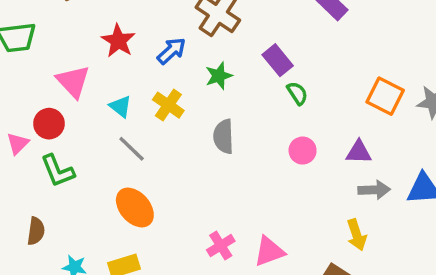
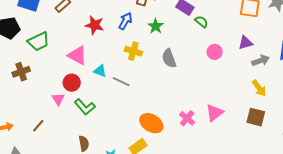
cyan triangle: (120, 106) -> (100, 71), moved
orange ellipse: (135, 208) -> (151, 123), moved

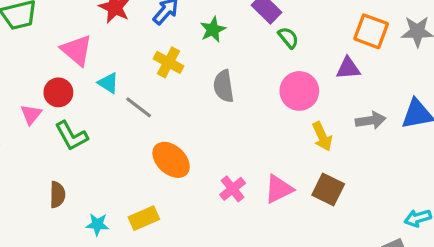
purple triangle: (245, 43) -> (348, 68), moved
pink circle: (215, 52) -> (299, 91), size x1.5
yellow arrow: (259, 88) -> (322, 136), moved
brown square: (256, 117) -> (328, 190), moved
orange ellipse: (151, 123) -> (171, 160), moved

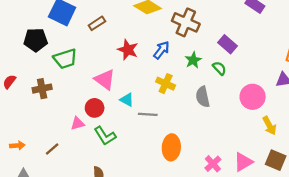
green semicircle: (288, 38) -> (219, 68), moved
gray line: (139, 107) -> (148, 114), turned -30
pink triangle: (31, 114) -> (78, 123), turned 40
orange ellipse: (171, 160) -> (171, 147), turned 55

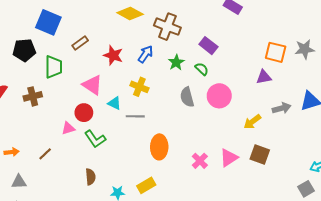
brown rectangle: (97, 23) -> (80, 43), moved
green trapezoid: (65, 59) -> (54, 67), turned -70
yellow cross: (166, 84) -> (139, 87), moved
pink circle: (253, 97) -> (219, 96), moved
yellow arrow: (269, 126) -> (252, 122), turned 84

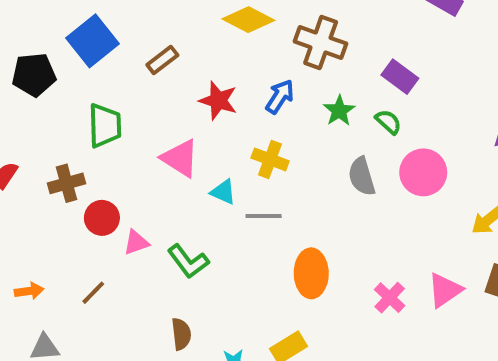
blue square: (48, 22) -> (93, 41), turned 30
brown rectangle: (80, 43) -> (162, 60), moved
black pentagon: (24, 50) -> (34, 75), moved
red circle: (84, 113) -> (102, 218), moved

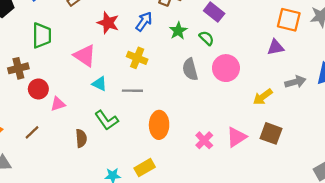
cyan triangle: (223, 192) -> (99, 84), moved
green L-shape: (188, 261) -> (107, 120), moved
brown semicircle: (181, 334) -> (81, 138), moved

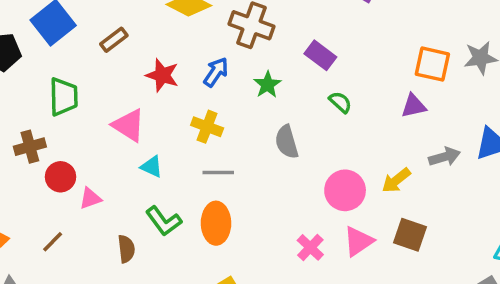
green semicircle: (207, 38) -> (340, 102), moved
pink circle: (226, 68) -> (345, 190), moved
gray line: (132, 91) -> (218, 173), moved
orange ellipse: (159, 125) -> (216, 223), moved

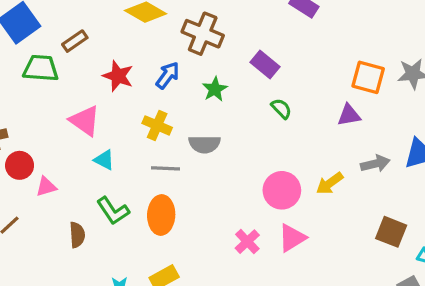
green trapezoid: (63, 97) -> (41, 68), moved, turned -87
gray semicircle: (287, 142) -> (204, 144), moved, turned -76
brown square: (410, 235) -> (391, 232), moved

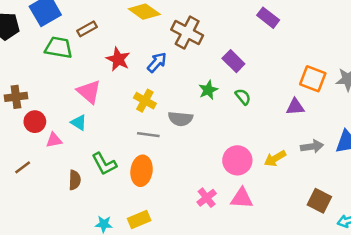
green star: (215, 89) -> (208, 90), moved
cyan triangle: (104, 160) -> (79, 123), moved
pink triangle: (292, 238) -> (242, 198), turned 30

